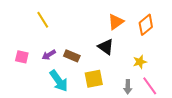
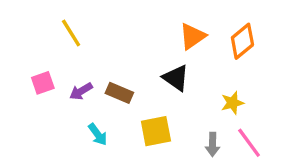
pink square: (22, 57) -> (43, 83), moved, turned -32
cyan arrow: (59, 81) -> (98, 134), size x0.6

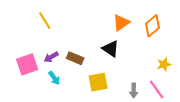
pink square: (43, 83) -> (27, 64), moved, size x1.5
yellow star: (232, 103) -> (164, 64), moved
cyan arrow: (98, 134) -> (54, 78), moved

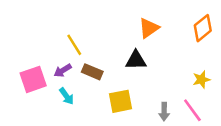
yellow line: (45, 21) -> (74, 45), moved
orange diamond: (152, 26) -> (203, 28), moved
black triangle: (111, 49) -> (136, 60), turned -36

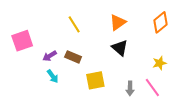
yellow line: (74, 45) -> (74, 24), moved
black triangle: (136, 60) -> (120, 48), moved, turned 42
pink square: (33, 79) -> (22, 41), moved

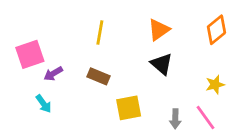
yellow line: (74, 24) -> (100, 32), turned 42
purple arrow: (50, 56) -> (53, 74), moved
cyan arrow: (53, 76) -> (44, 104), moved

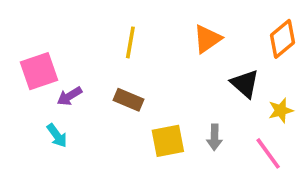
black triangle: (162, 64) -> (245, 84), moved
gray arrow: (175, 119) -> (214, 137), moved

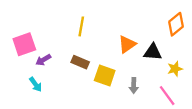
orange triangle: (207, 39) -> (127, 44), moved
black triangle: (245, 84) -> (153, 52), turned -36
yellow square: (168, 141) -> (105, 76), moved, turned 30

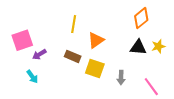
orange diamond: (176, 24) -> (141, 18), moved
orange triangle: (127, 44) -> (96, 40), moved
yellow star: (175, 69) -> (158, 46), moved

